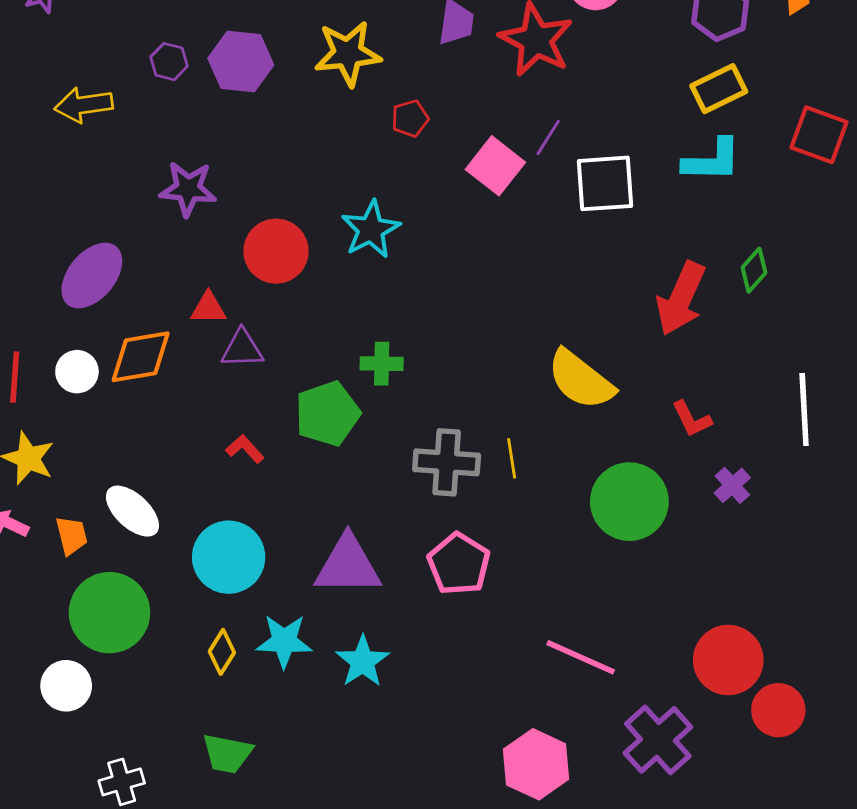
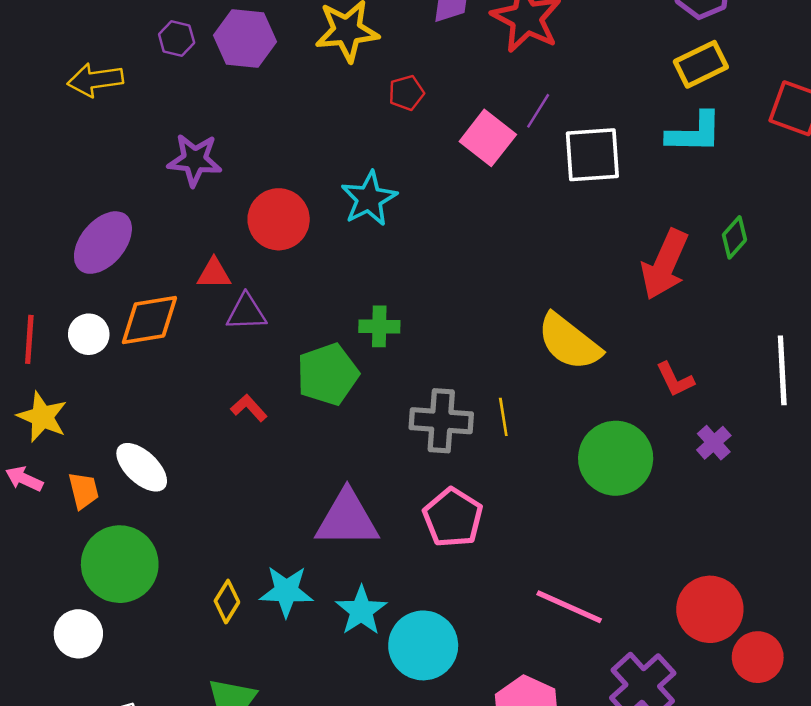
cyan circle: (229, 557) -> (423, 645), moved

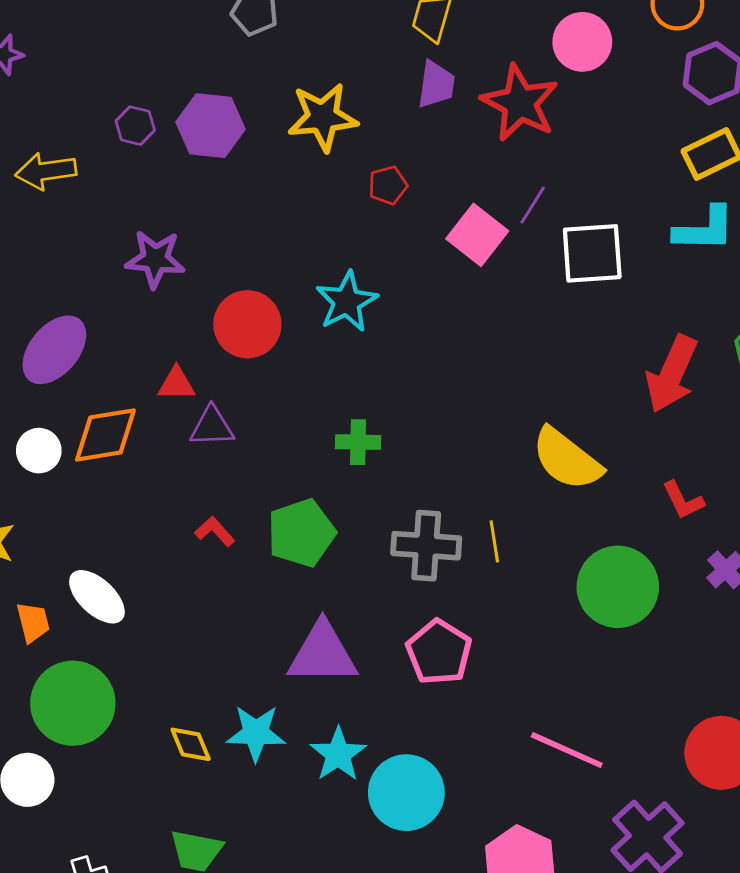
green pentagon: (328, 374) -> (301, 533), moved
yellow diamond: (227, 602) -> (191, 744), turned -54

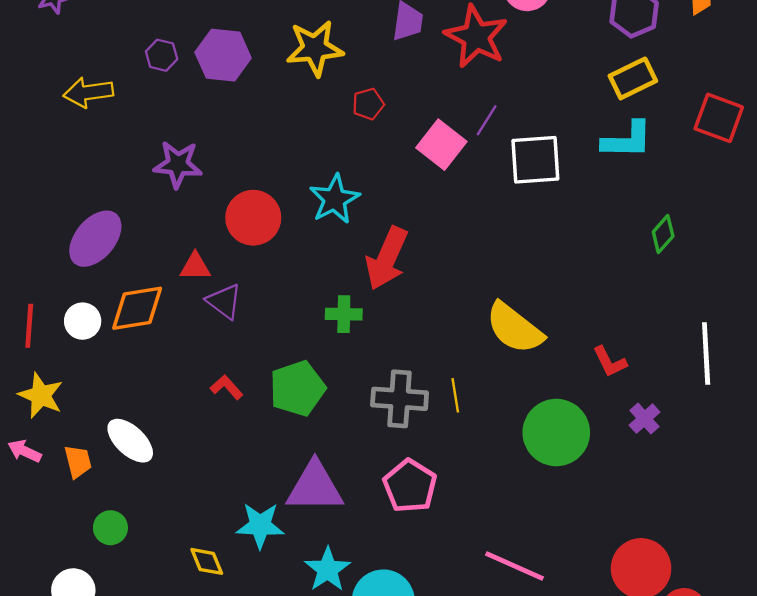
red arrow: (672, 374) -> (387, 258), moved
purple triangle: (212, 426) -> (224, 301), turned 39
green circle: (73, 703) -> (110, 528), size x0.5
cyan star: (256, 733) -> (260, 525), moved

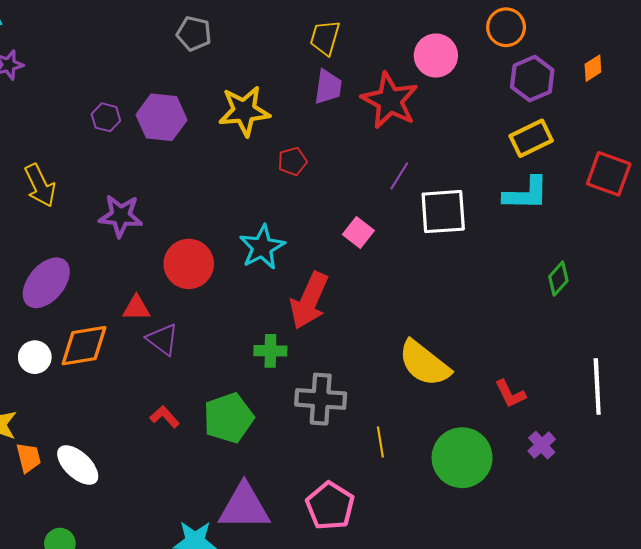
yellow arrow: (88, 92) -> (40, 185), moved, turned -108
pink square: (441, 145) -> (358, 233), moved, size x0.7
yellow line: (455, 395) -> (380, 442), moved
gray cross: (400, 399) -> (321, 399), moved
orange trapezoid: (78, 462) -> (28, 458), moved

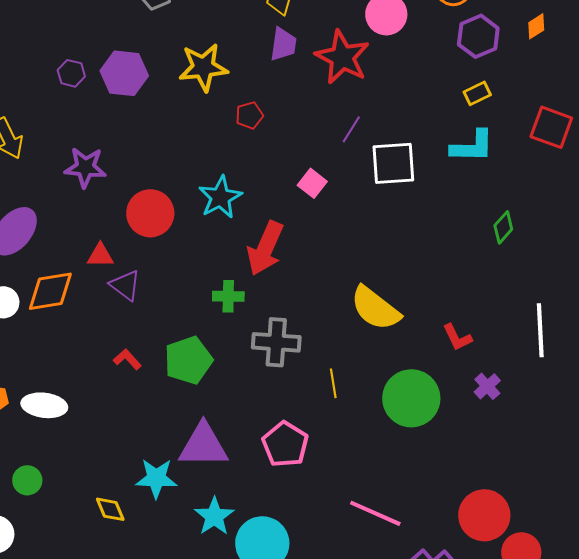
yellow rectangle: (531, 138) -> (477, 93), size x0.7
white ellipse: (78, 465) -> (44, 405), turned -36

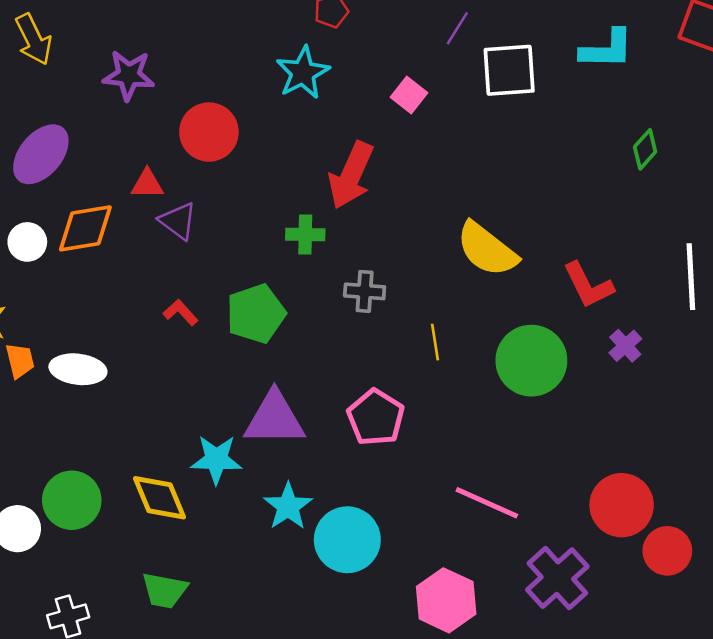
cyan star: (220, 197) -> (303, 73), moved
red L-shape: (457, 337) -> (588, 285), size x1.4
gray cross: (276, 342) -> (365, 291), size x0.7
green circle: (27, 480) -> (72, 500), moved, size x1.6
yellow diamond: (110, 509) -> (159, 498), size x1.5

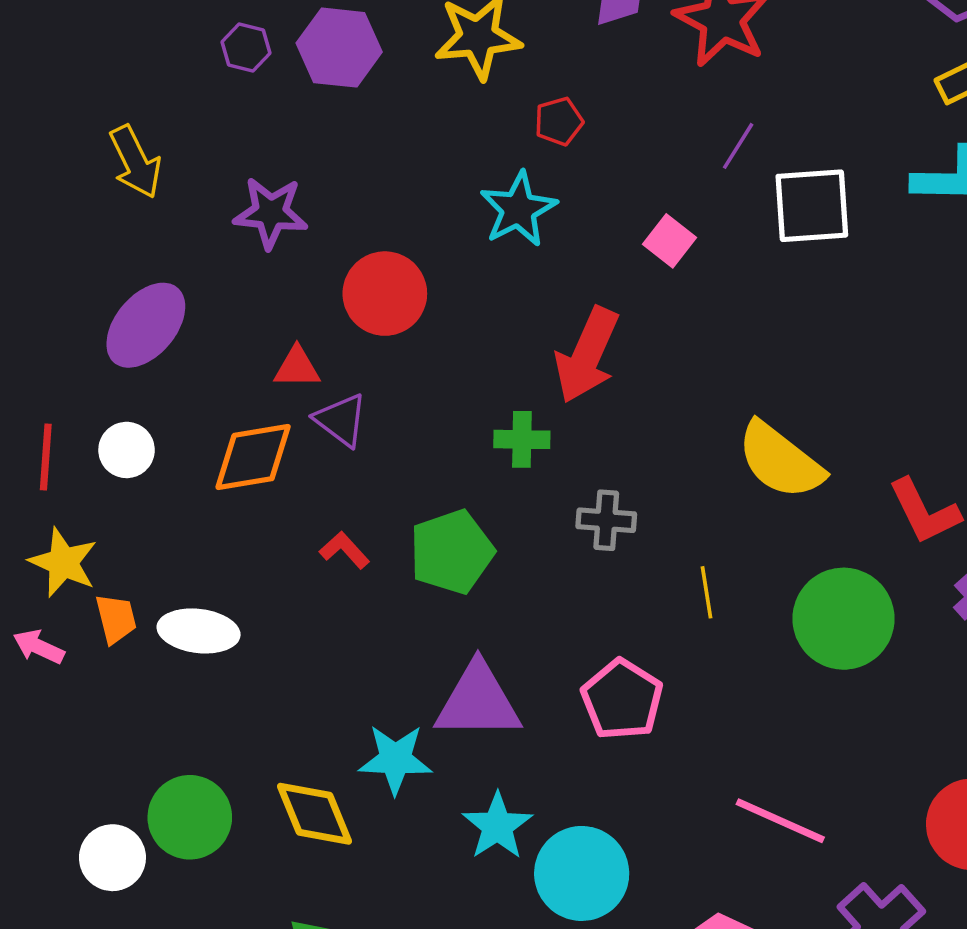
orange diamond: (85, 228) -> (253, 457), moved

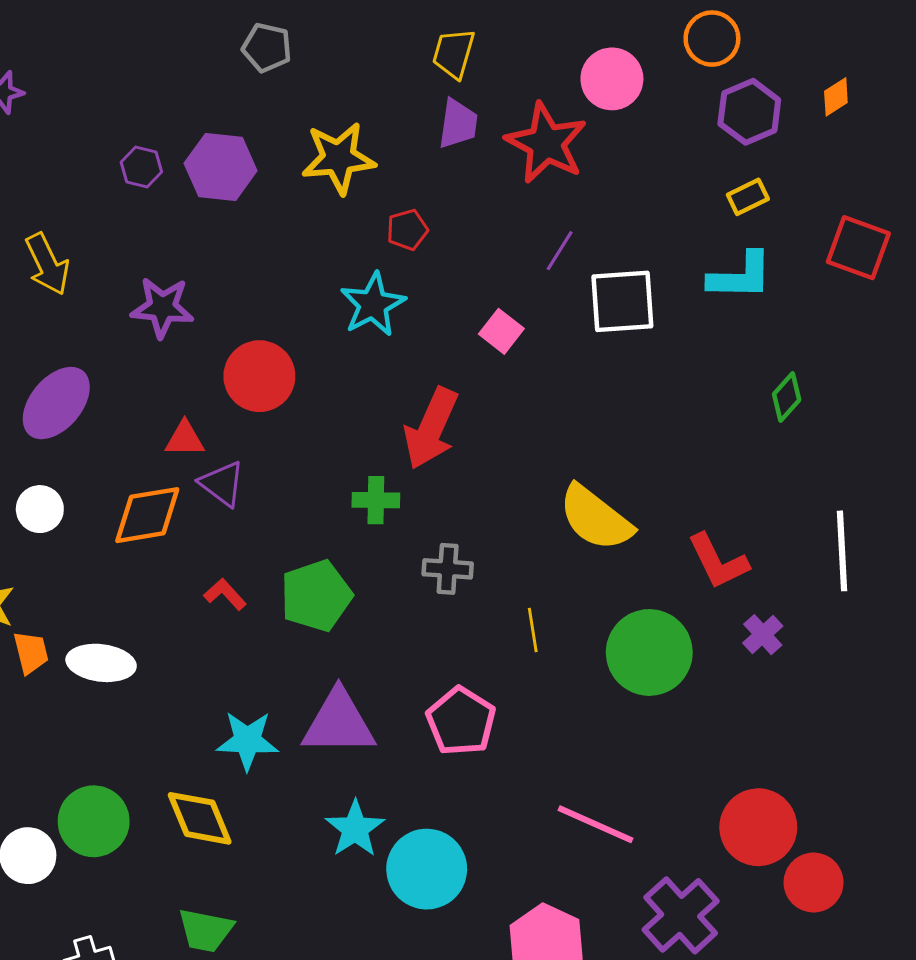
cyan star: (395, 759) -> (247, 741), moved

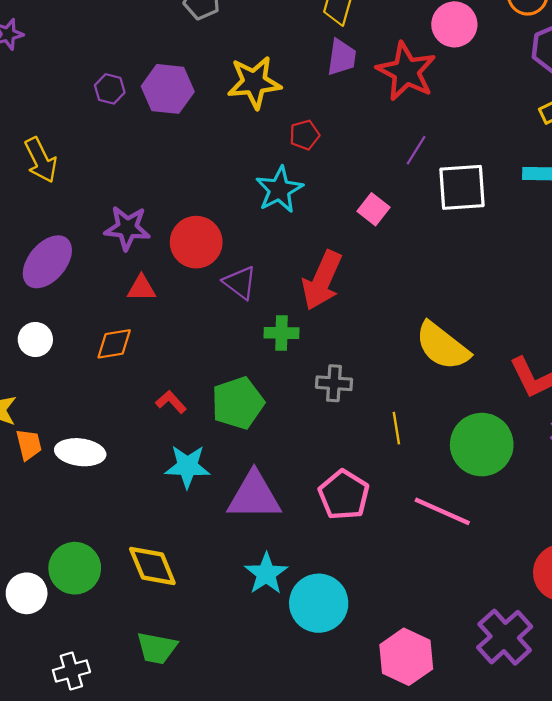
purple star: (162, 307) -> (127, 228), moved
purple triangle: (222, 484) -> (240, 283), moved
orange diamond: (147, 515) -> (114, 344), size x0.7
cyan star: (247, 741) -> (187, 466), moved
pink line: (595, 824) -> (442, 511), moved

